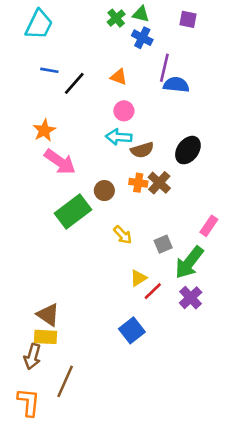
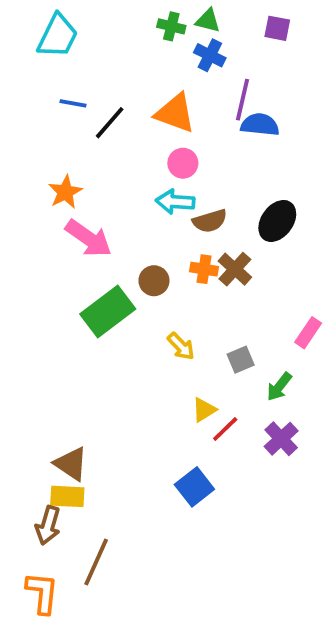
green cross: (116, 18) -> (171, 26), turned -36
orange triangle: (119, 77) -> (175, 113), size x1.6
green arrow: (189, 262) -> (279, 387), size x0.6

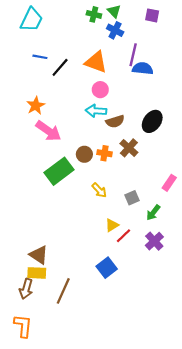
green triangle: (208, 21) -> (114, 11), turned 32
orange cross: (204, 269) -> (105, 153), moved
brown line: (96, 562) -> (63, 291), moved

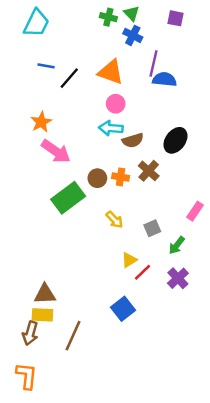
brown triangle: (39, 255) -> (45, 294), turned -36

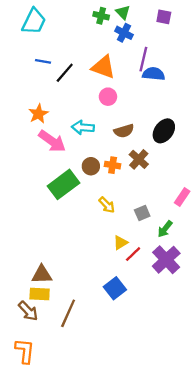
cyan arrow: (111, 128) -> (83, 127), moved
purple cross: (178, 278) -> (166, 260), size x1.4
brown arrow: (30, 333) -> (28, 311), turned -60

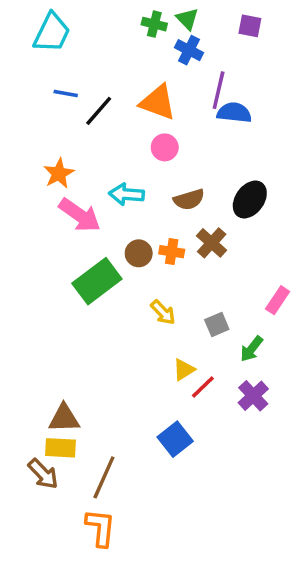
purple cross: (166, 260) -> (253, 396), size x0.7
orange L-shape: (25, 351) -> (100, 528), moved

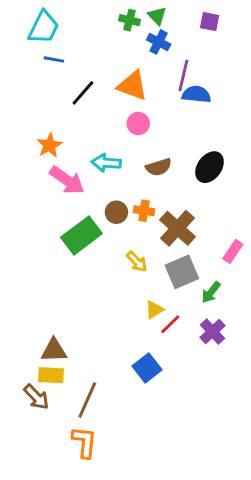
blue line: (66, 94) -> (54, 59), moved
brown cross: (212, 243) -> (178, 228), moved, size x1.4
gray square: (217, 325) -> (182, 272), size x1.6

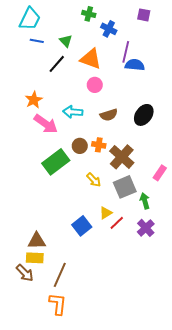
green triangle: (157, 16) -> (66, 41), moved
green arrow: (211, 292) -> (145, 201), turned 126
blue square: (147, 368) -> (82, 226), moved

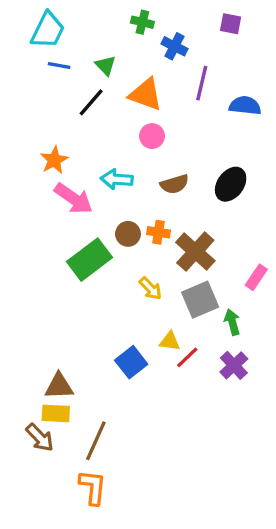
blue semicircle: (135, 65) -> (245, 106), moved
yellow triangle: (106, 213) -> (170, 341), turned 40

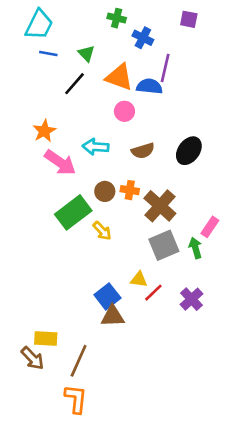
blue semicircle: (245, 106) -> (149, 86), moved
yellow arrow: (150, 288) -> (102, 231), moved
green arrow: (232, 322) -> (195, 248), moved
brown triangle: (59, 386) -> (113, 316), moved

